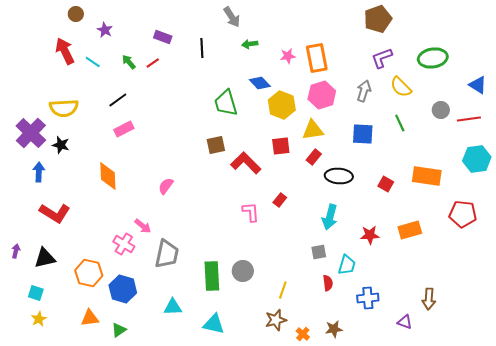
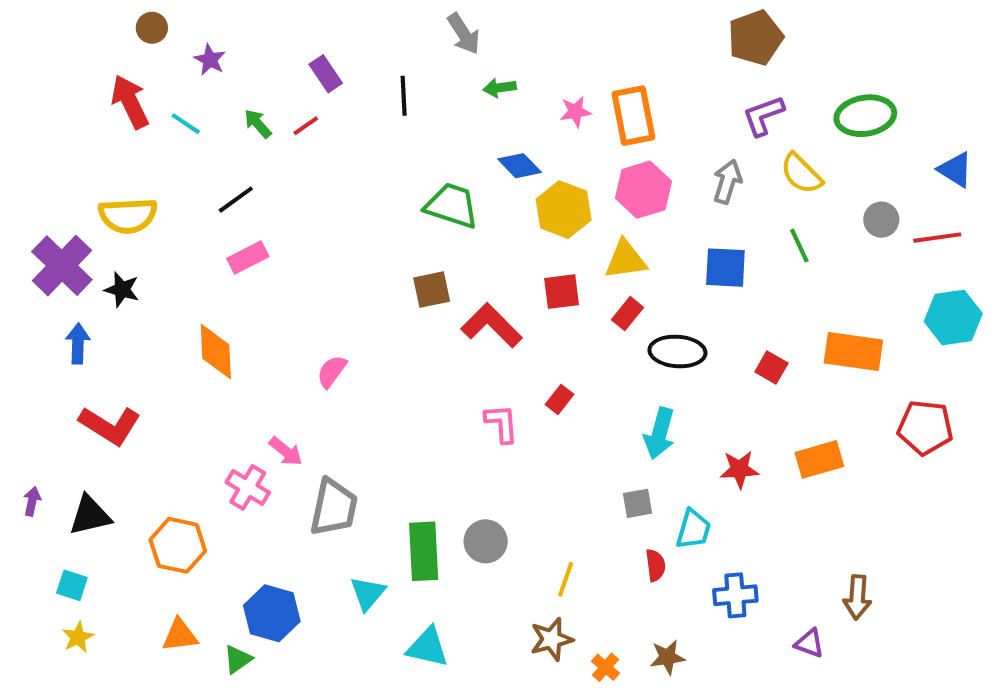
purple rectangle: (163, 37) -> (326, 74), turned 36
green trapezoid: (226, 103) -> (452, 206), turned 124
blue hexagon: (123, 289) -> (272, 613), moved
cyan triangle: (173, 307) -> (368, 593), moved, turned -48

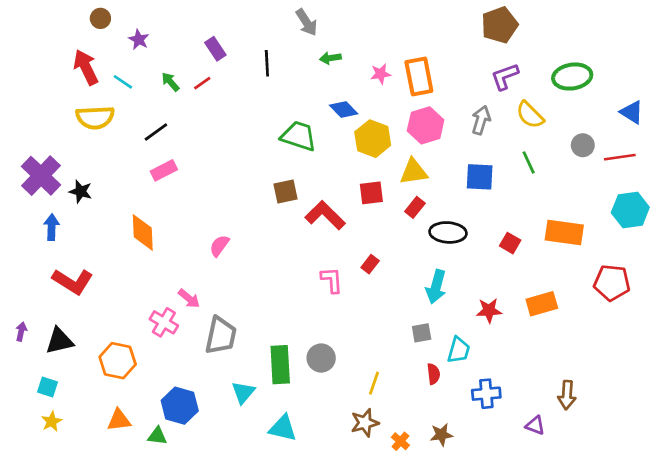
yellow semicircle: (128, 216) -> (95, 117), moved
green triangle: (238, 659) -> (157, 436), turned 42

